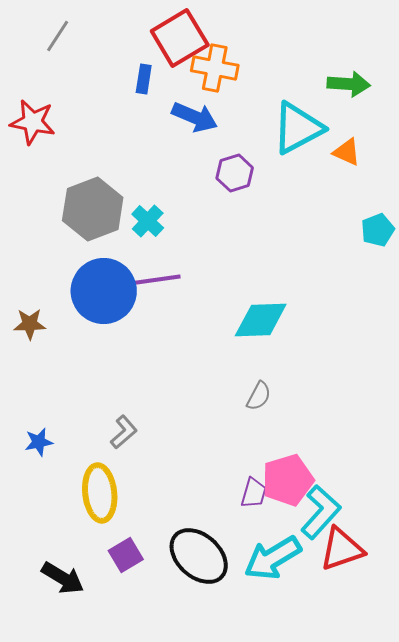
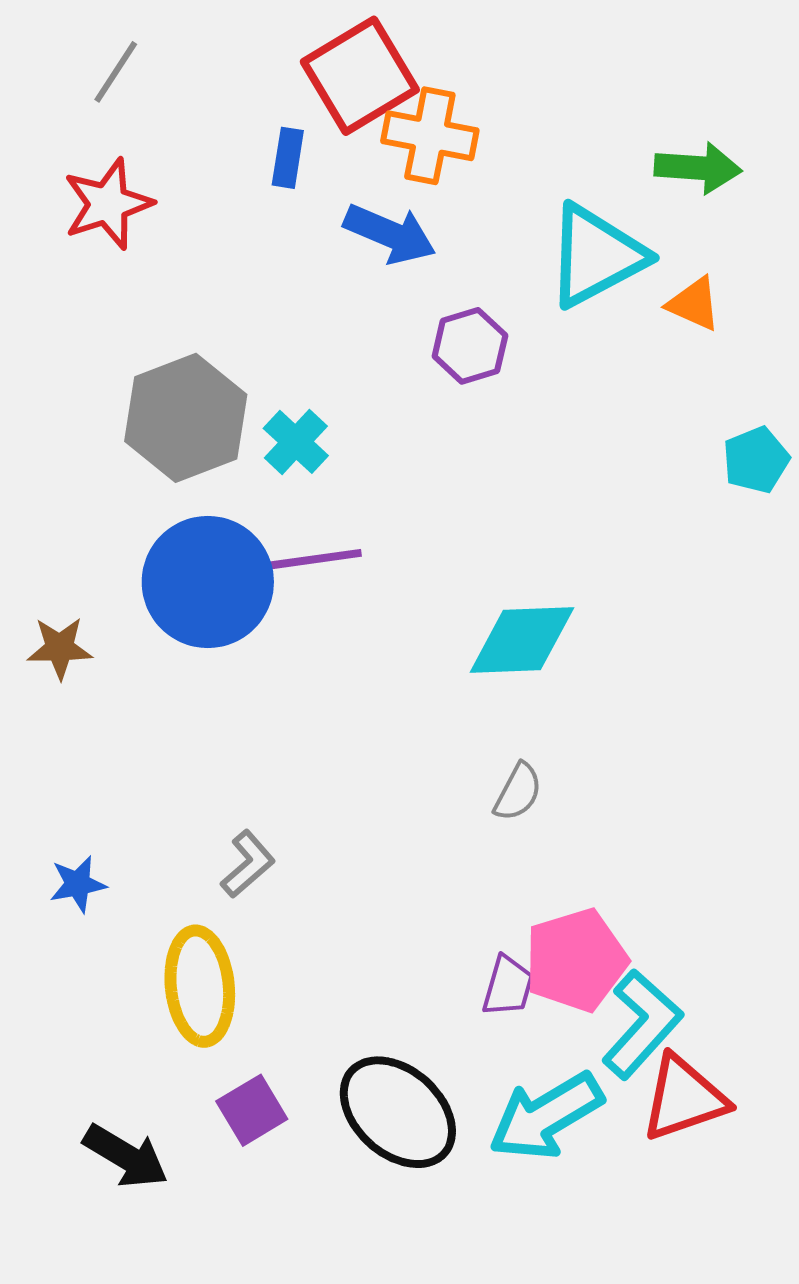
red star: (33, 122) -> (108, 204), moved, turned -30

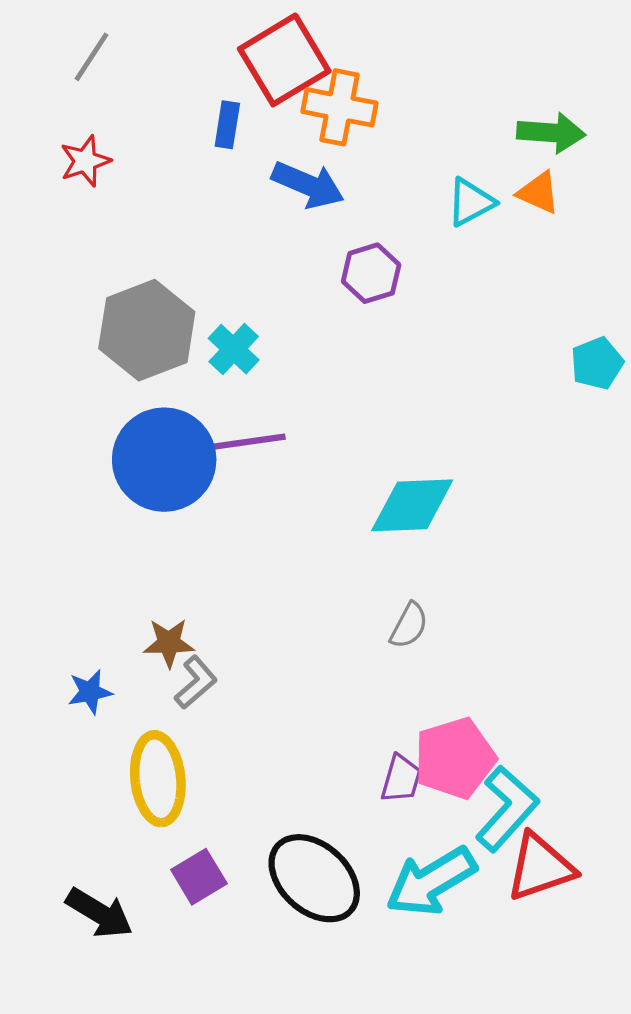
red star: (108, 204) -> (85, 161), size x0.7
cyan triangle: (596, 256) -> (471, 202), size x0.6
orange triangle: (694, 304) -> (539, 193), moved
brown star: (60, 648) -> (169, 643), moved
blue star: (78, 884) -> (90, 692), moved

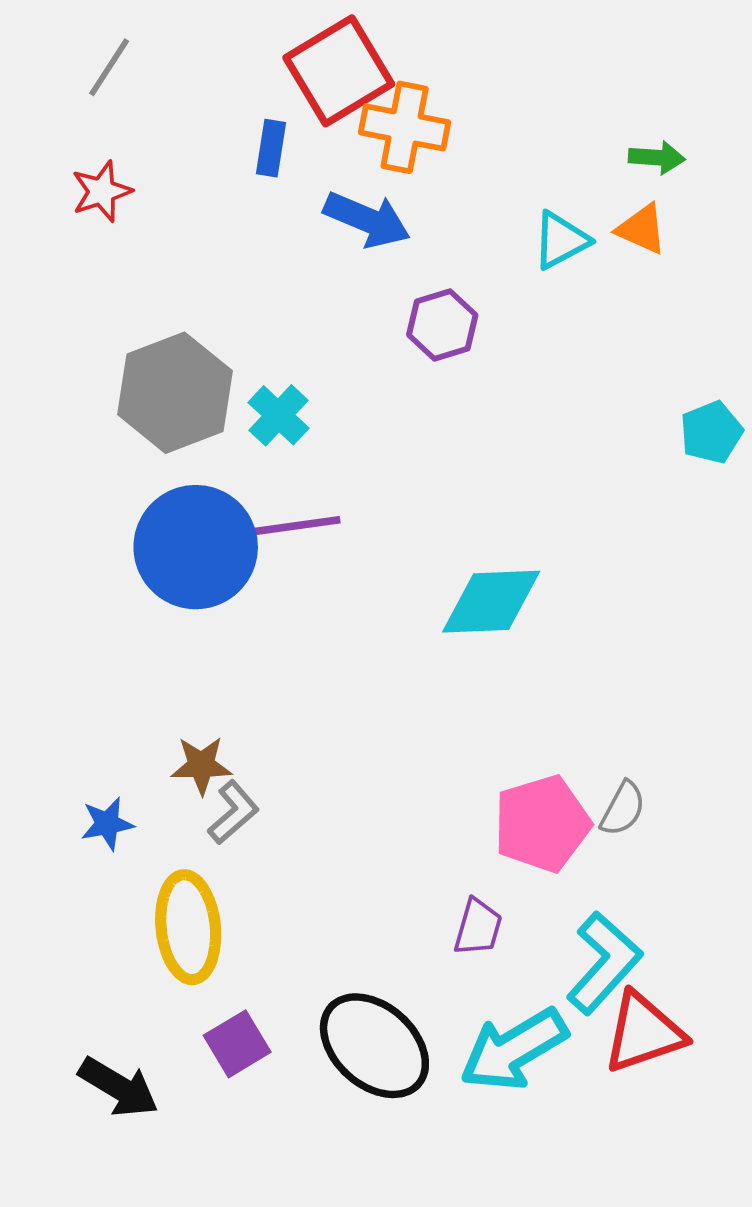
green arrow: (551, 133) -> (657, 158), size x0.7
gray semicircle: (409, 625) -> (623, 809), moved
pink pentagon: (455, 758) -> (542, 824), moved

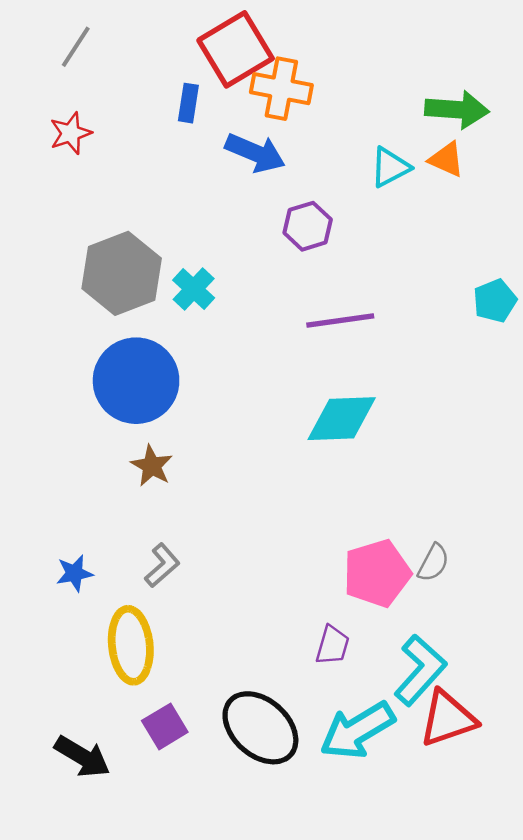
green arrow: (657, 158) -> (457, 110), size x1.6
purple line: (292, 526) -> (340, 320), moved
brown star: (201, 765) -> (152, 466), moved, turned 30

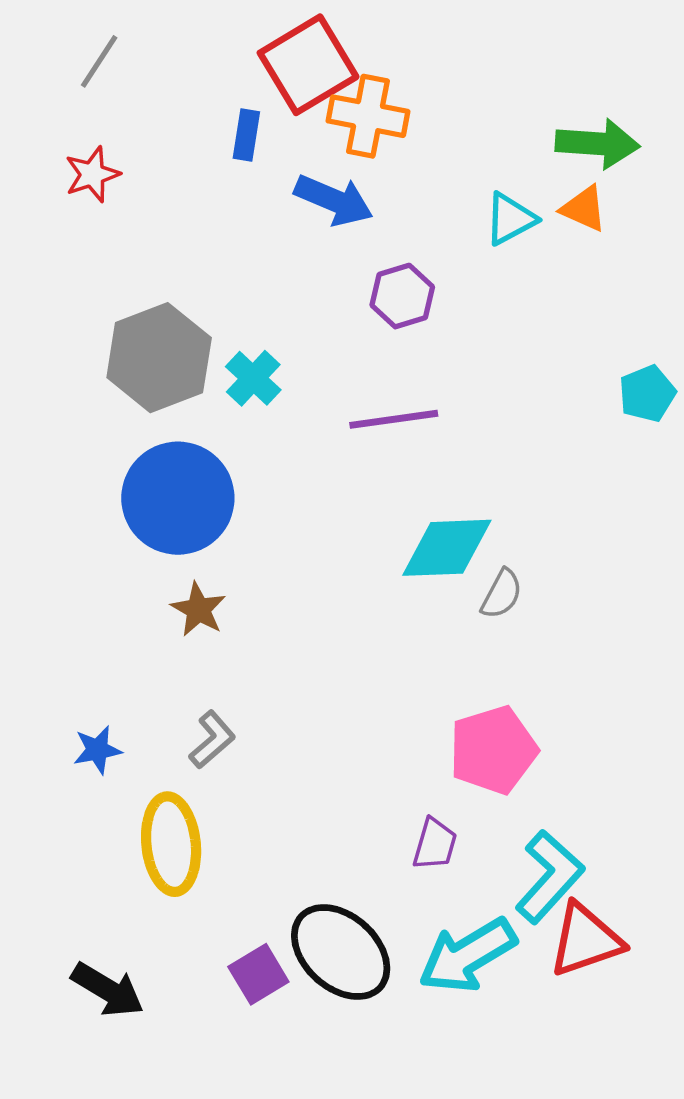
purple line: (340, 320) -> (394, 419), moved
gray semicircle: (433, 563) -> (502, 594), moved
purple square: (165, 726) -> (258, 974), moved

